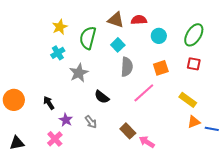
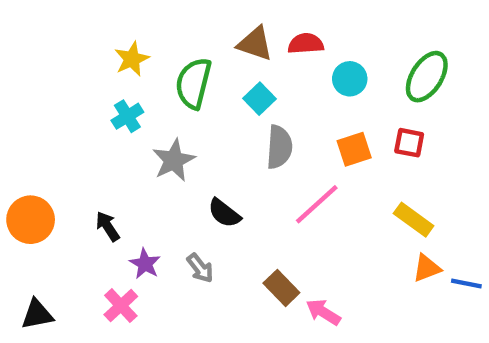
red square: (194, 64) -> (409, 143), moved

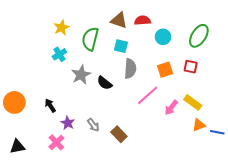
cyan square: (259, 99) -> (121, 46), turned -32
black semicircle: (224, 213) -> (105, 83), moved
brown rectangle: (281, 288) -> (119, 134), moved
pink arrow: (323, 312) -> (171, 108), moved, turned -84

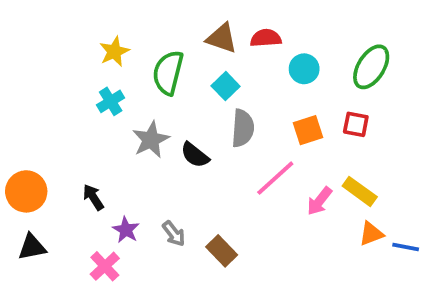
cyan square: (121, 46) -> (226, 86), turned 32
black triangle: (17, 147) -> (32, 247), moved

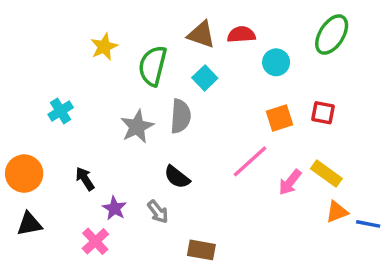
green ellipse: (371, 67) -> (332, 35), moved
cyan cross: (111, 101) -> (61, 111), moved
gray semicircle: (243, 128) -> (180, 116), moved
black semicircle: (195, 155) -> (177, 177), moved
brown rectangle: (222, 251) -> (201, 250), moved, turned -36

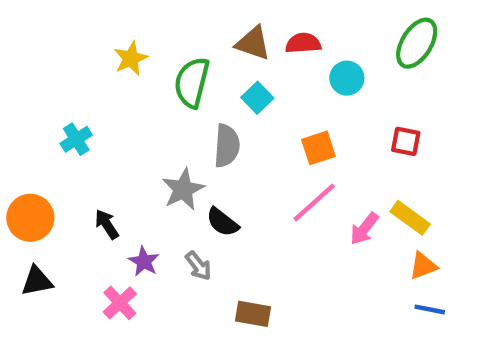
orange square: (280, 118) -> (318, 148), moved
gray star: (137, 127) -> (183, 189), moved
blue line: (368, 224) -> (430, 309), moved

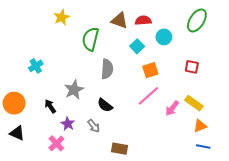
yellow star: (131, 58) -> (62, 17), moved
cyan square: (257, 98) -> (137, 46), moved
gray star: (183, 189) -> (74, 90), moved
black triangle: (37, 281) -> (17, 133), turned 35

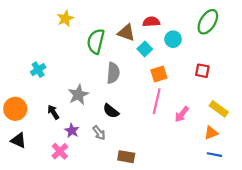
brown triangle: (119, 20) -> (126, 33), moved
pink line: (148, 96) -> (157, 101), turned -35
yellow rectangle: (194, 103) -> (219, 109), moved

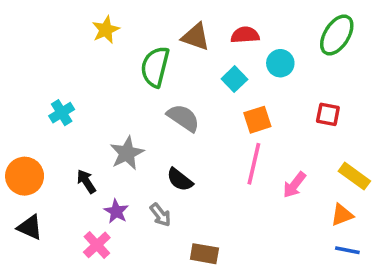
brown triangle: (126, 33) -> (196, 37), moved
gray semicircle: (113, 73) -> (183, 118), turned -60

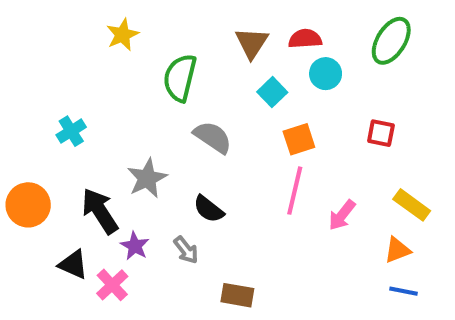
red semicircle: (245, 35) -> (305, 39), moved
brown triangle: (196, 37) -> (252, 43), moved, turned 44
black arrow: (86, 181) -> (100, 211), size x1.6
black triangle: (30, 227) -> (73, 264), moved

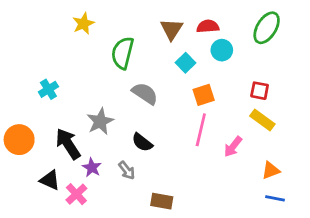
yellow rectangle: (412, 205) -> (262, 120), moved

